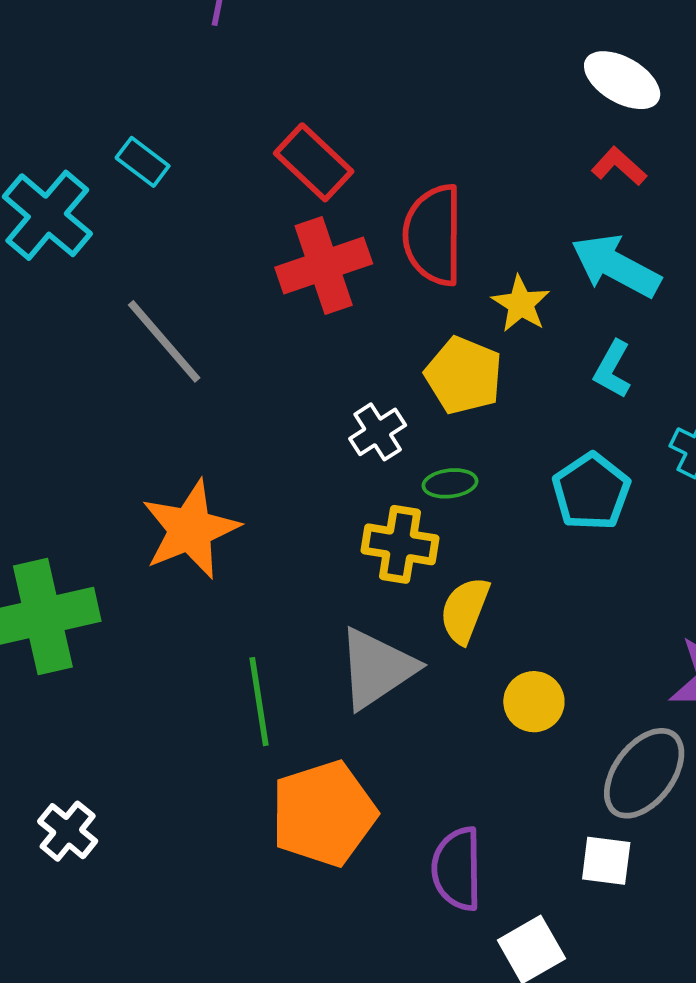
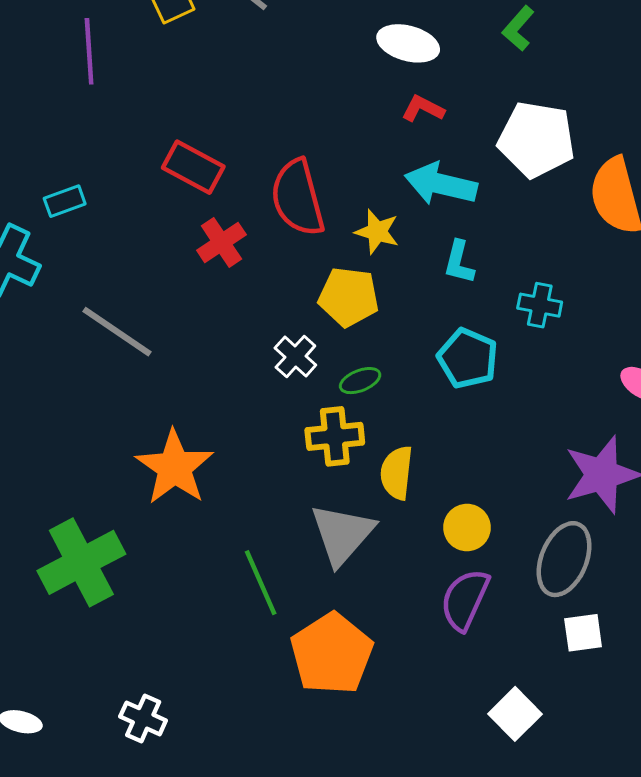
cyan rectangle: (143, 162) -> (65, 201), turned -42
red cross: (324, 265) -> (221, 242), size x0.7
white square: (606, 861) -> (583, 633), moved
purple semicircle: (457, 869) -> (465, 600), moved, turned 40

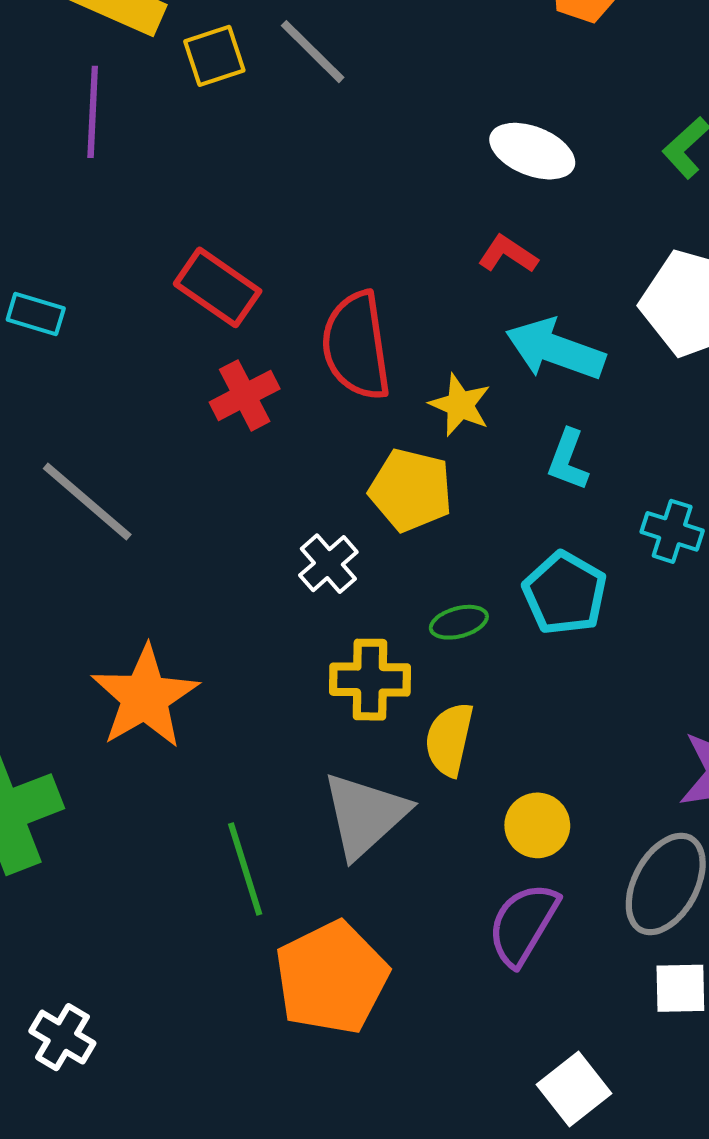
red L-shape: (423, 109) -> (508, 254), moved
cyan rectangle: (65, 201) -> (36, 314), turned 30
green ellipse: (360, 381) -> (459, 622), moved

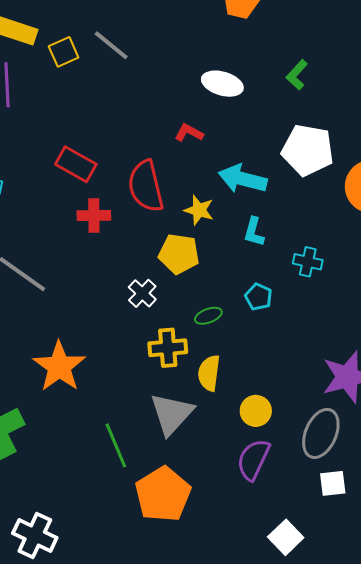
red L-shape: (508, 254) -> (189, 133), moved
red cross: (245, 395) -> (94, 215), turned 32
cyan pentagon: (565, 593) -> (258, 297), size x0.7
white cross: (62, 1037) -> (35, 536), size x1.4

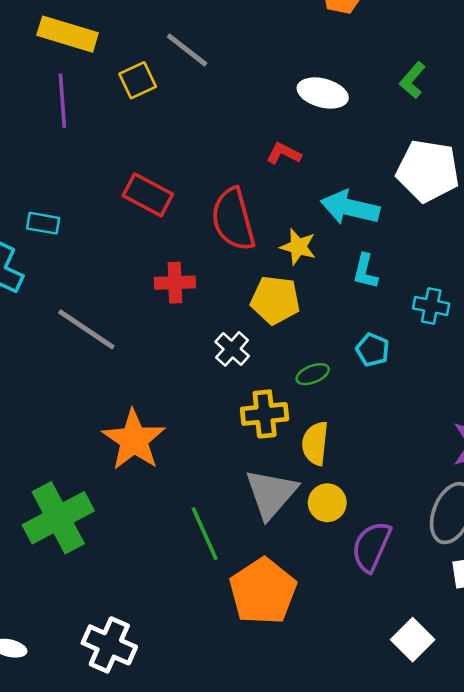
yellow square: (64, 52) -> (138, 80), moved
red cross: (94, 215) -> (175, 283), moved
yellow circle: (256, 411) -> (327, 503), moved

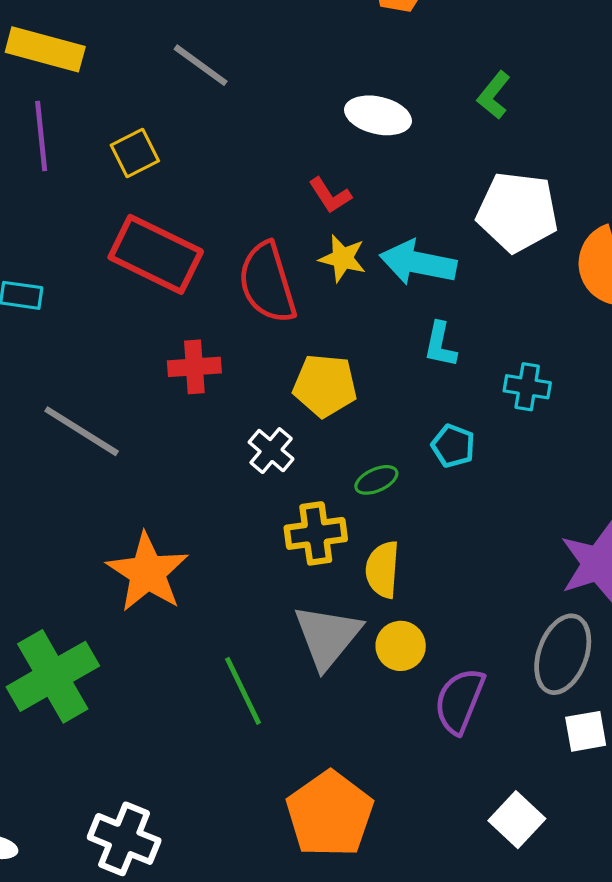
yellow square: (138, 80) -> (135, 153), moved
red L-shape: (284, 154) -> (330, 195), turned -148
red rectangle: (148, 195) -> (156, 254), size x1.4
yellow star: (298, 247) -> (343, 258), moved
orange pentagon: (263, 591) -> (330, 814), moved

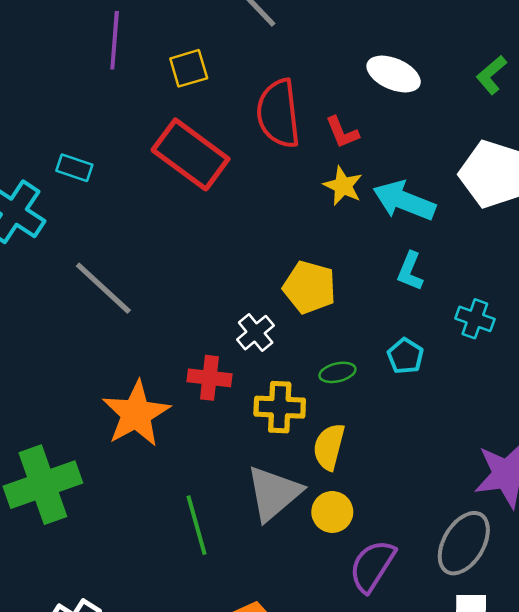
red semicircle: (267, 283) -> (278, 113), moved
red cross: (194, 367) -> (209, 378), moved

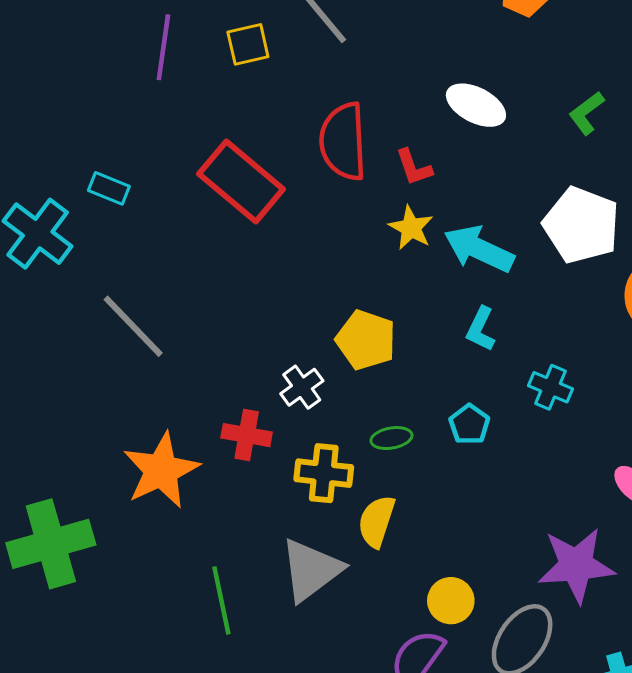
yellow square: (189, 68) -> (248, 44), moved
yellow circle: (332, 512) -> (451, 601), moved

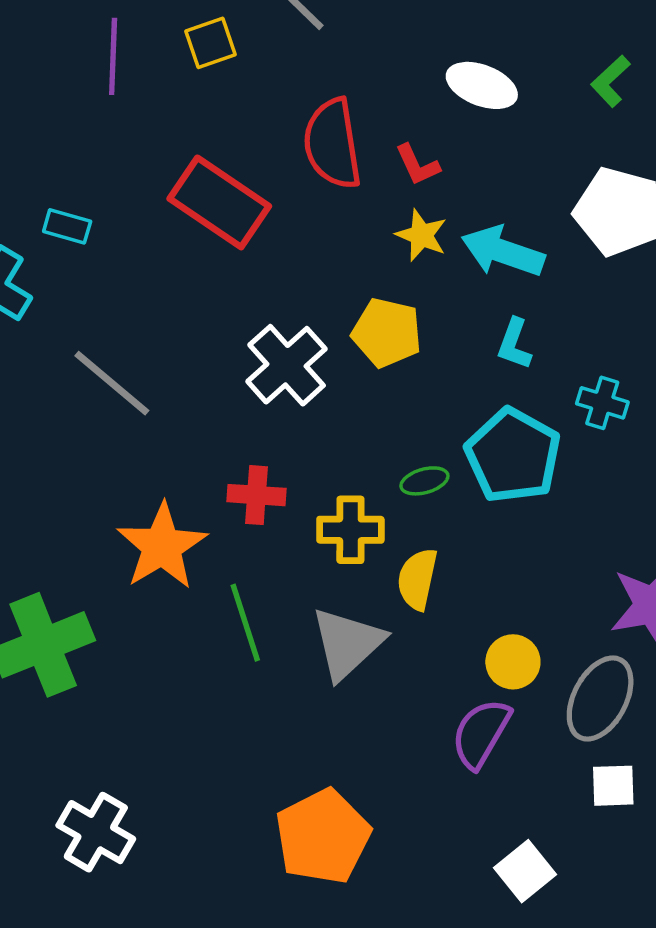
yellow pentagon: (366, 340) -> (387, 333), moved
white cross: (302, 387) -> (287, 365), moved, size x1.6
cyan pentagon: (469, 424) -> (513, 456), size x2.0
green line: (221, 600) -> (245, 623), moved

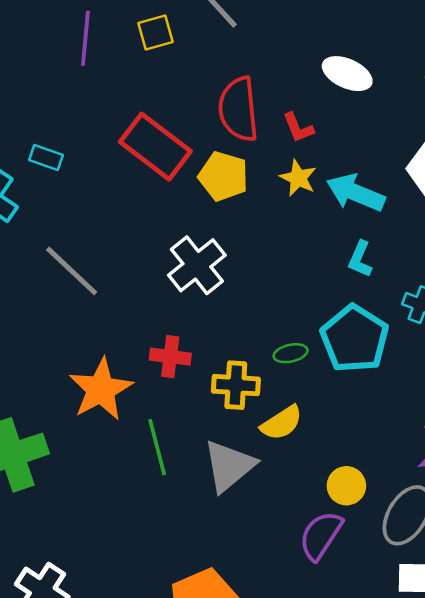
yellow pentagon: (387, 333) -> (223, 176), moved
yellow semicircle: (417, 579) -> (282, 423), turned -138

